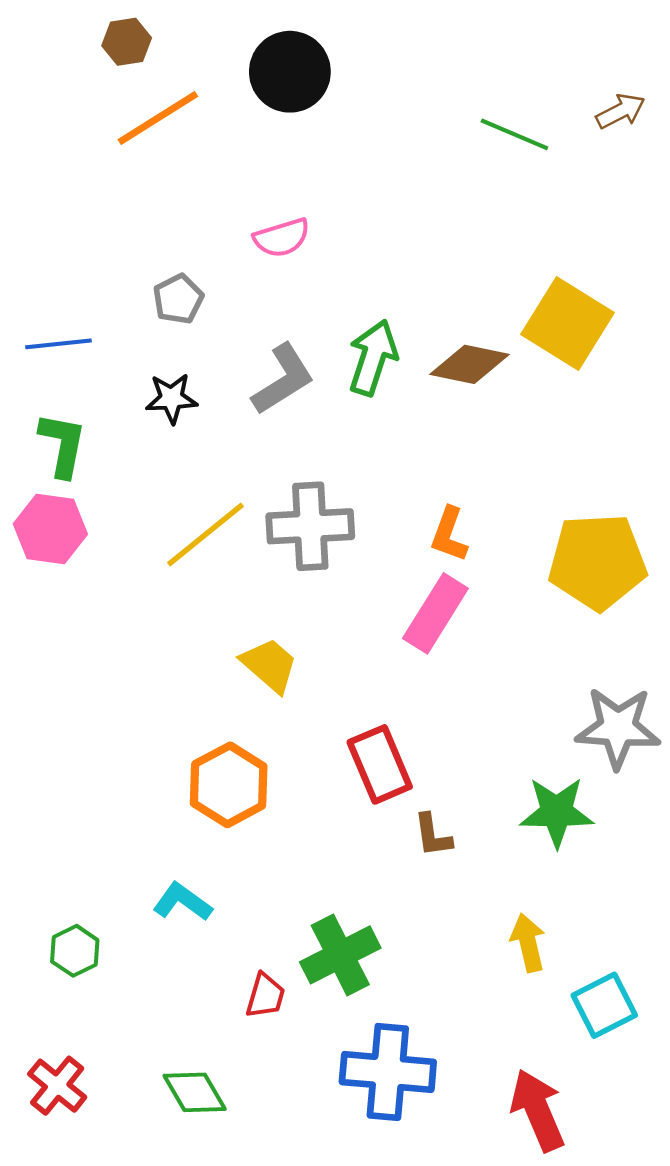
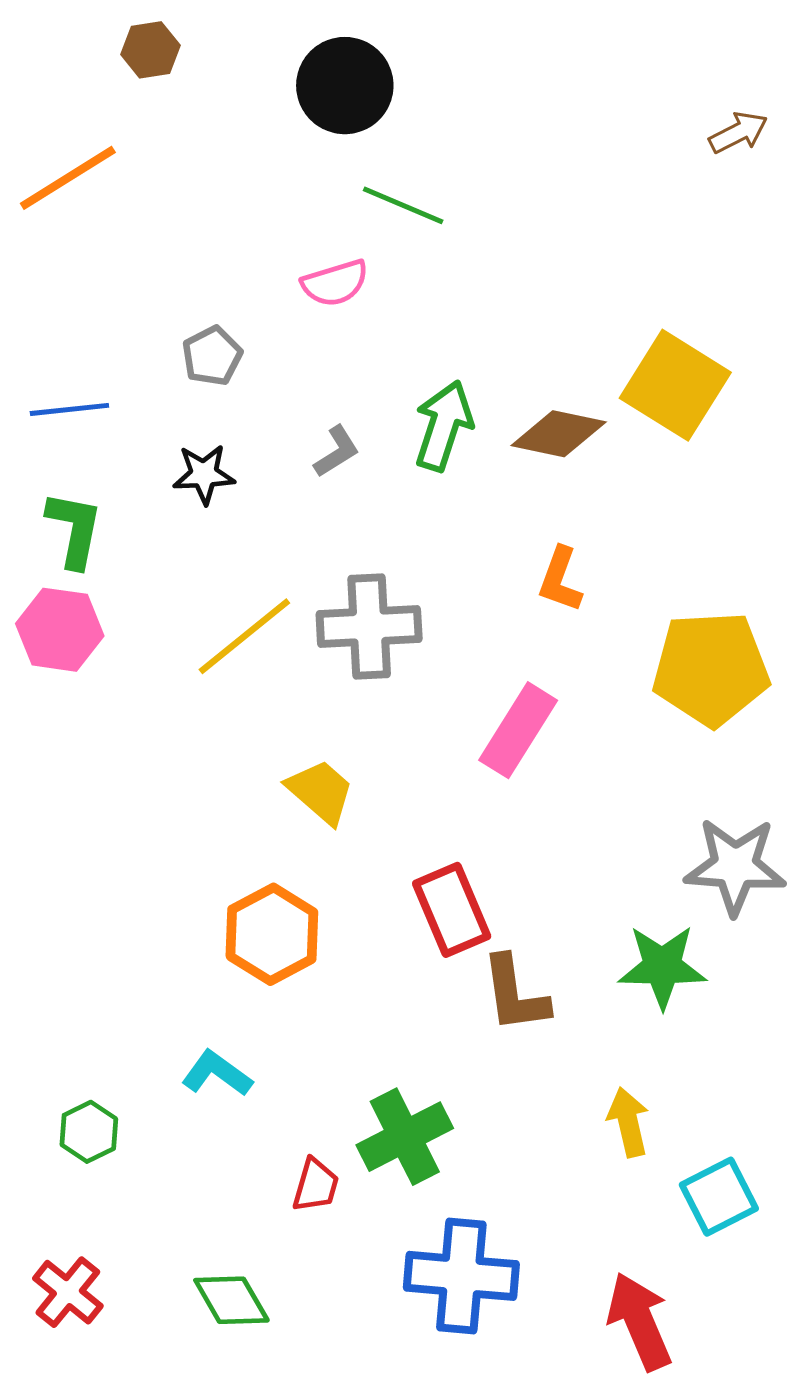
orange line: (158, 118) -> (68, 178), moved
green line: (514, 134) -> (403, 205), moved
gray L-shape: (283, 379) -> (337, 452), size x0.6
orange L-shape: (449, 534) -> (560, 580), moved
brown L-shape: (433, 835) -> (515, 994), size x1.5

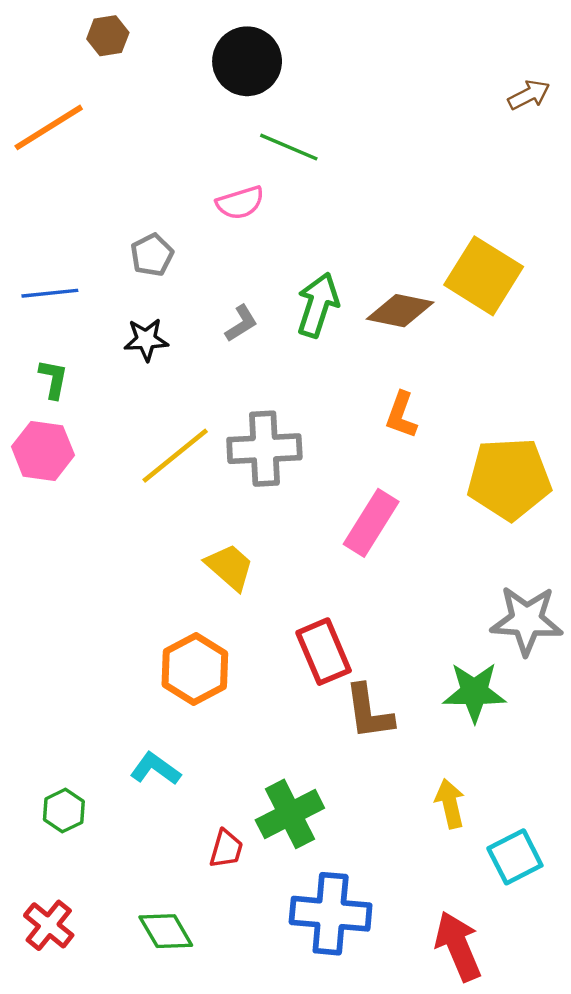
green L-shape: (74, 529) -> (53, 379), size x0.7

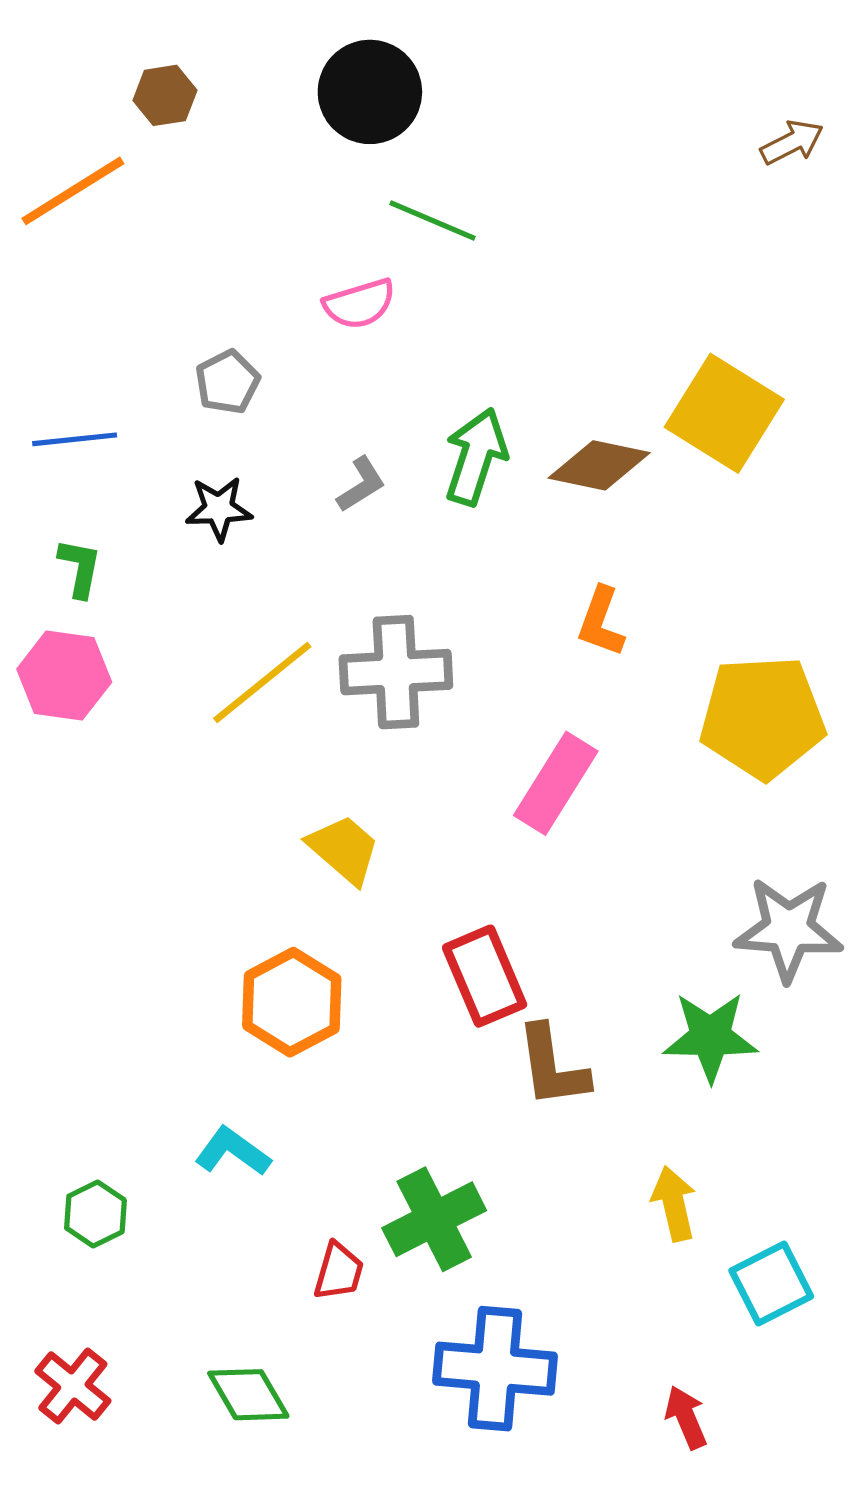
brown hexagon: (108, 36) -> (165, 95), moved
red arrow: (458, 946) -> (686, 1417), size x0.6

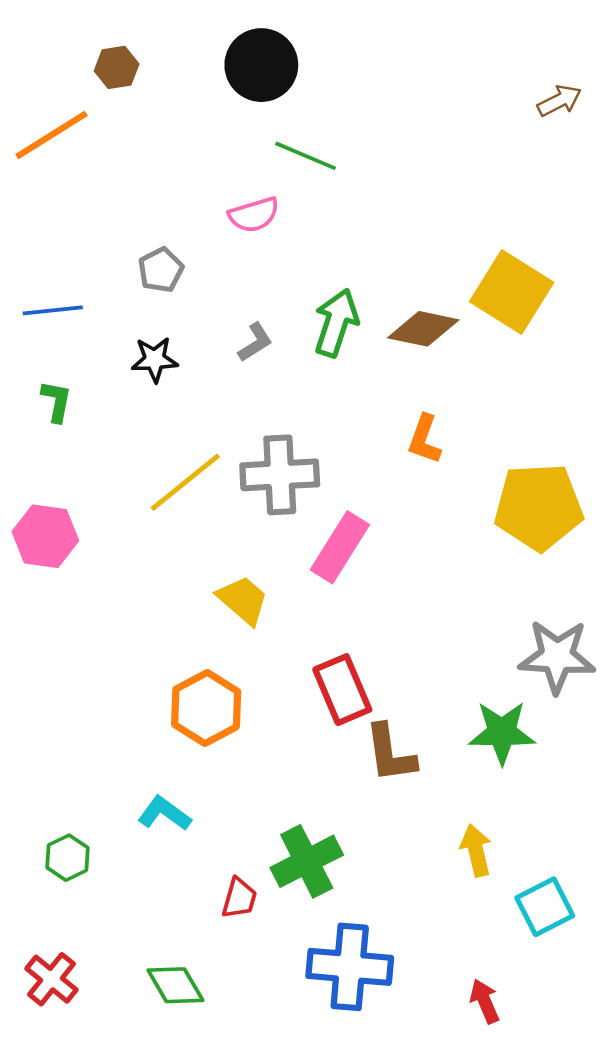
pink hexagon: (64, 676) -> (45, 536), moved
pink rectangle: (556, 783) -> (340, 547), moved

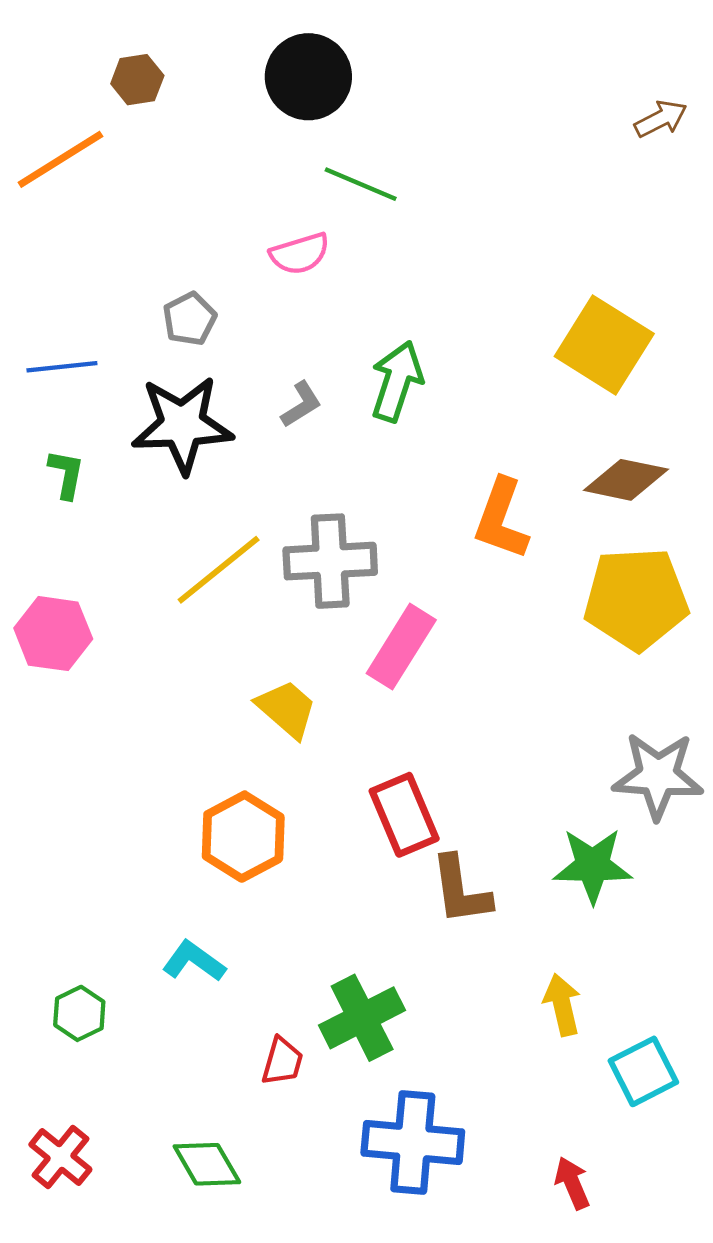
brown diamond: (423, 329) -> (626, 480), moved
black star: (155, 360) -> (182, 425), size x1.8
orange L-shape: (425, 439) -> (501, 519), size x1.4

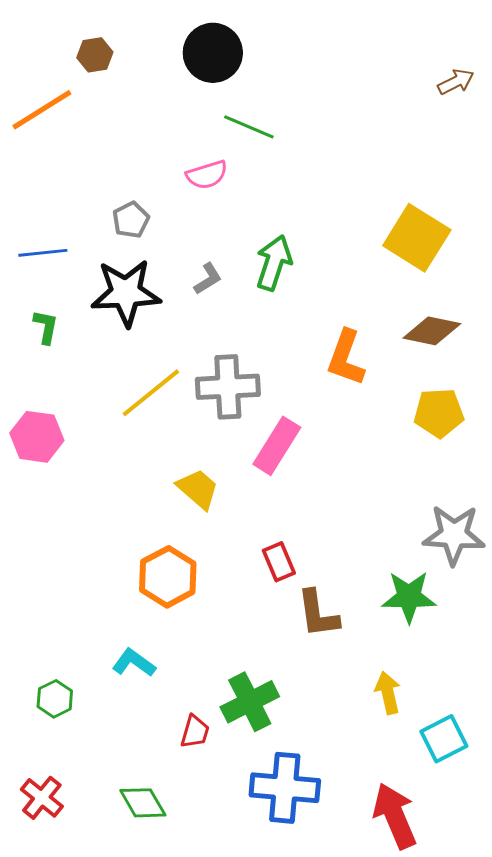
yellow pentagon: (636, 599) -> (439, 413), size x0.7
red rectangle: (404, 815) -> (279, 562), size x0.7
red arrow: (572, 1183) -> (395, 816), size x1.8

